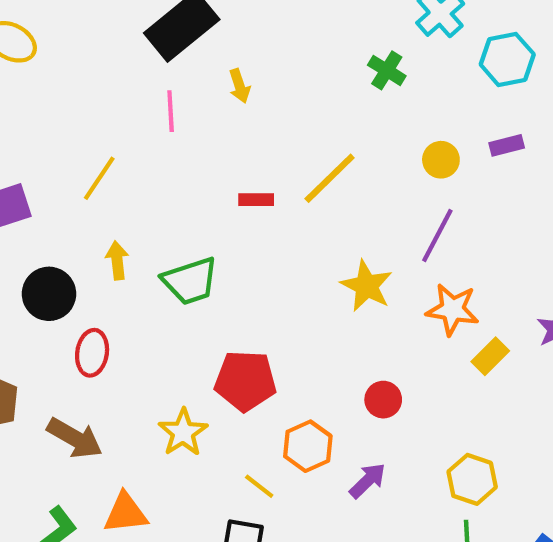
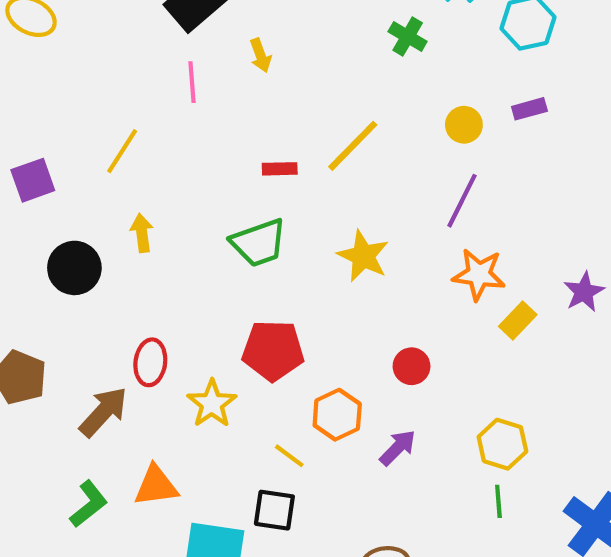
green trapezoid: (190, 281) -> (259, 243), moved
yellow star: (367, 286) -> (363, 256), moved
red ellipse: (92, 353) -> (150, 362), moved
brown arrow: (75, 438) -> (103, 412), turned -76

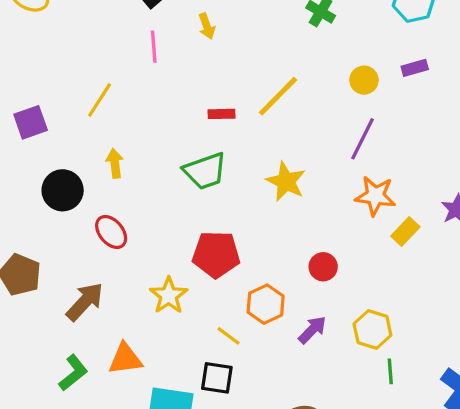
red ellipse: (150, 362) -> (111, 232), moved, turned -48
yellow hexagon: (502, 444) -> (372, 330), moved

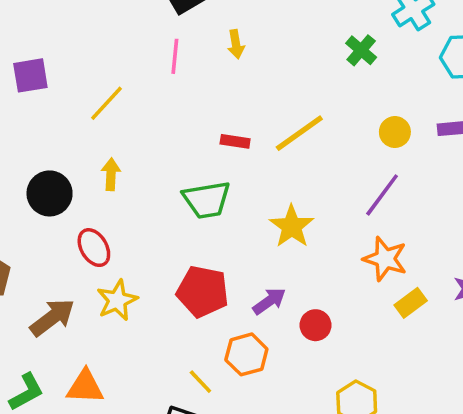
purple square: (31, 122) -> (30, 75), moved
yellow star: (169, 295) -> (117, 300), moved
purple arrow: (312, 330) -> (269, 301), moved

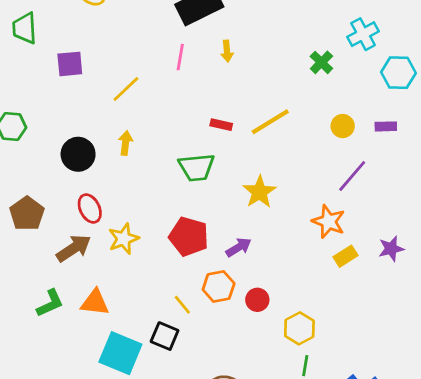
purple line: (382, 195) -> (352, 176), moved
red ellipse: (94, 248) -> (90, 209), moved
red circle: (316, 325) -> (257, 300), moved

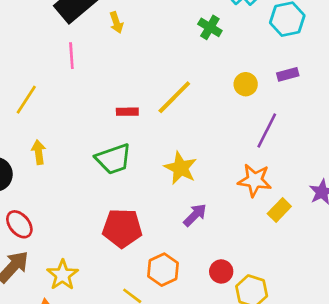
yellow arrow: (227, 51) -> (116, 23), moved
yellow star: (124, 239) -> (63, 275), moved
purple arrow: (239, 247) -> (195, 215), moved
red circle: (257, 300) -> (221, 271), moved

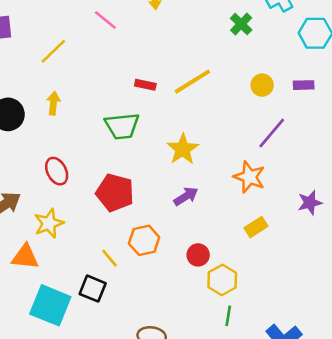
pink line: (71, 56) -> (105, 20), turned -60
yellow rectangle: (279, 210) -> (256, 227), moved
red ellipse: (19, 224) -> (57, 171), moved

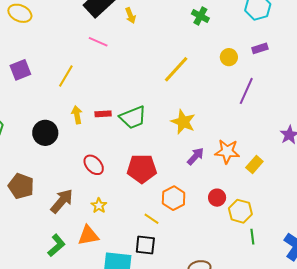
red rectangle: (145, 85) -> (103, 114), moved
orange star: (249, 177) -> (227, 151), moved
yellow star: (49, 223) -> (99, 206), size x0.7

